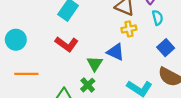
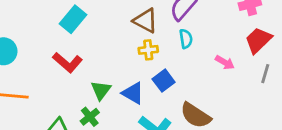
blue square: (166, 48) -> (164, 81), moved
blue triangle: (116, 52) -> (133, 93), moved

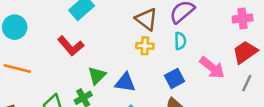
pink arrow: (225, 62) -> (212, 68), size x1.5
blue square: (164, 81) -> (174, 78), moved
blue triangle: (133, 93) -> (125, 82), turned -30

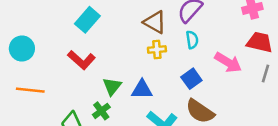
red trapezoid: (245, 52) -> (260, 42), turned 56

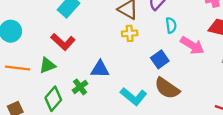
cyan semicircle: (192, 40) -> (171, 25), moved
green triangle: (112, 86) -> (47, 65), moved, turned 30
blue triangle: (142, 90) -> (100, 69), moved

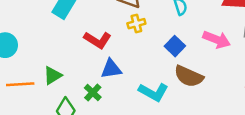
red L-shape: (63, 42) -> (98, 40), moved
pink arrow: (192, 45) -> (217, 40), moved

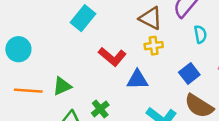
blue triangle: (111, 69) -> (137, 80), moved

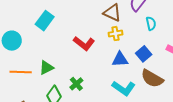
cyan rectangle: (83, 18) -> (45, 21), moved
blue triangle: (137, 80) -> (120, 59), moved

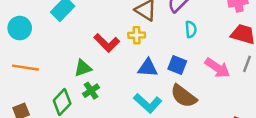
yellow cross: (115, 34) -> (137, 35), moved
blue square: (144, 54) -> (177, 65), turned -35
green triangle: (46, 68) -> (83, 68), moved

